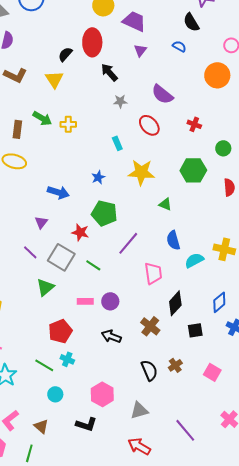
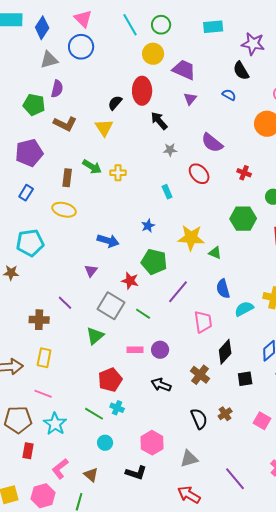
yellow star: (141, 172) -> (191, 238), moved
purple line: (30, 252) -> (65, 303), moved

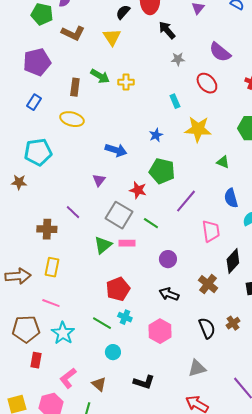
yellow star: (191, 238) -> (198, 129), moved
pink rectangle: (135, 350) -> (127, 243), moved
pink hexagon: (152, 443) -> (160, 331), moved

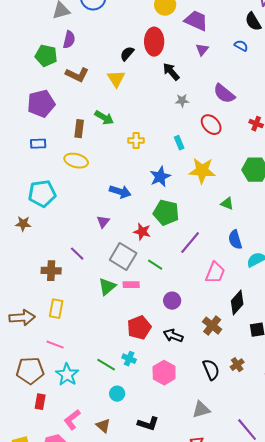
yellow cross: (126, 82) -> (136, 141), moved
blue rectangle: (34, 102) -> (38, 144), turned 56
blue star: (156, 135) -> (160, 177), size x1.5
pink trapezoid: (211, 231) -> (215, 273), turned 30
red pentagon: (118, 289) -> (139, 328), moved

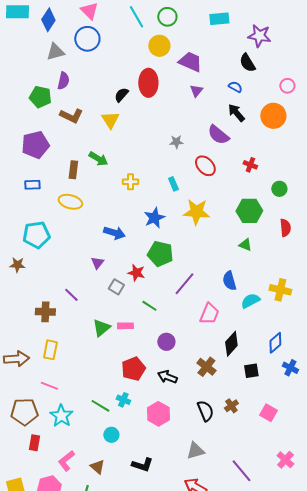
black arrow: (171, 72) -> (236, 113), moved
green triangle: (227, 204) -> (245, 245), moved
gray square: (123, 257) -> (116, 287), moved, size x0.6

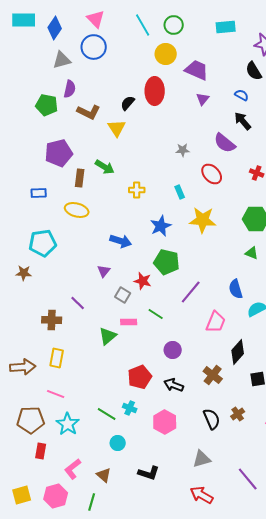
brown L-shape: (71, 116) -> (89, 112), moved
purple pentagon: (35, 145) -> (59, 153), moved
pink rectangle: (125, 326) -> (129, 322), moved

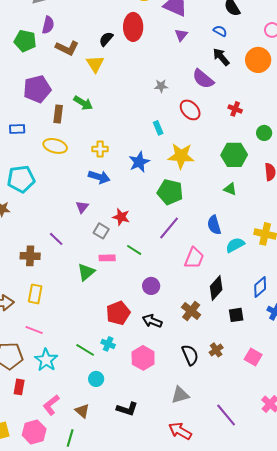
yellow cross: (137, 190) -> (100, 149), moved
green pentagon: (167, 262) -> (170, 192), moved

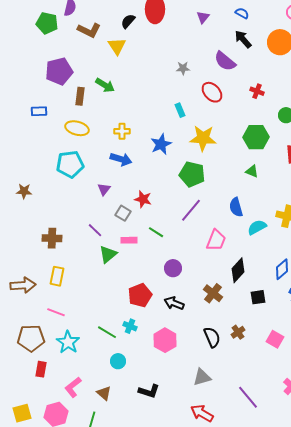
cyan pentagon: (21, 179) -> (70, 164), moved
purple line: (56, 239) -> (95, 230), moved

